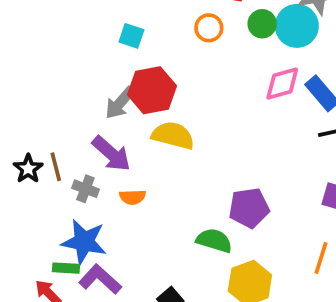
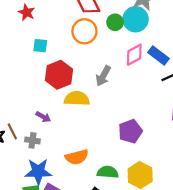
orange circle: (209, 28) -> (84, 31), size x1.5
gray arrow: (120, 103) -> (103, 76), moved
purple arrow: (111, 154) -> (43, 117), size x0.6
orange semicircle: (133, 197) -> (77, 157), moved, size x1.5
green semicircle: (214, 240) -> (108, 172), moved

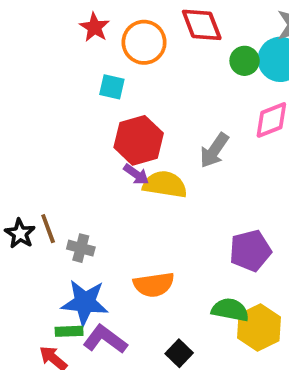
orange circle: (84, 31) -> (144, 42), moved
purple arrow: (43, 117) -> (136, 174), moved
green semicircle: (108, 172) -> (230, 310), moved

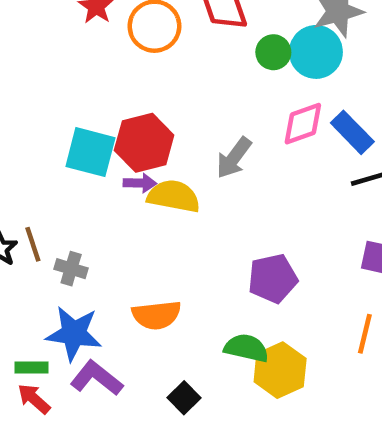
cyan square: (112, 87) -> (90, 152), moved, size x1.6
purple arrow: (136, 174) -> (140, 183), turned -36
green rectangle: (69, 331) -> (31, 367), moved

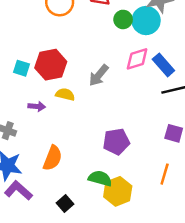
cyan square: (90, 152) -> (21, 68), size x0.6
purple arrow: (140, 183) -> (37, 106), moved
yellow semicircle: (174, 196) -> (65, 94), size x0.7
orange semicircle: (156, 315) -> (53, 158), turned -65

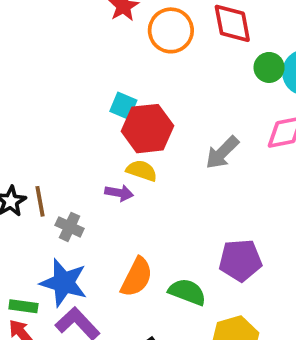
cyan square: (21, 68) -> (123, 106), moved
yellow semicircle: (65, 94) -> (142, 171), moved
green semicircle: (100, 178) -> (187, 292), moved

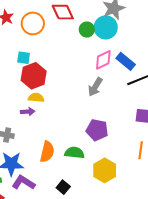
cyan square: (123, 106) -> (24, 58), moved
gray arrow: (222, 153) -> (95, 87), moved
purple pentagon: (240, 260) -> (97, 130), turned 30

